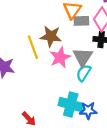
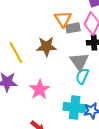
yellow line: (33, 47) -> (16, 53), moved
pink star: (60, 57) -> (40, 89), moved

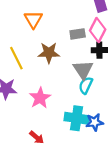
orange triangle: (63, 19) -> (33, 19), moved

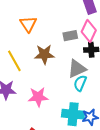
gray triangle: (83, 70) -> (77, 69), turned 42
pink star: (40, 98) -> (38, 97), turned 30

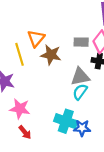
orange triangle: (28, 24) -> (36, 38), moved
pink star: (38, 97) -> (20, 109), moved

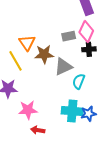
gray triangle: (80, 77) -> (63, 67), moved
red arrow: (25, 132) -> (38, 130), turned 152

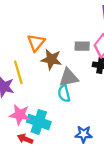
yellow line: (16, 61) -> (18, 72), moved
cyan semicircle: (79, 81) -> (64, 93), moved, turned -49
cyan cross: (72, 111) -> (39, 122), moved

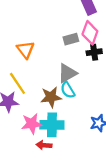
brown star: (51, 59) -> (51, 97), moved

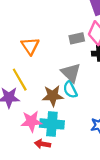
gray triangle: (67, 73) -> (71, 73), turned -50

